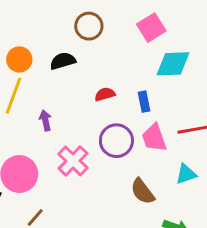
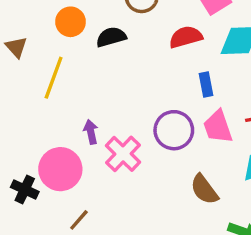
orange circle: (19, 59) -> (71, 22), moved
red semicircle: (105, 94) -> (186, 37), moved, size x1.4
purple arrow: (45, 120) -> (91, 132), moved

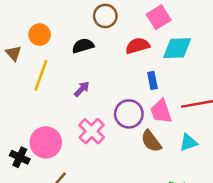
orange circle: (71, 22) -> (40, 35), moved
purple arrow: (91, 132) -> (82, 89), moved, turned 56
brown semicircle: (204, 189) -> (151, 141), moved

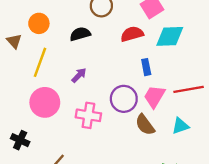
pink trapezoid: (161, 111) -> (154, 96), turned 50
pink cross: (92, 131) -> (88, 115), turned -35
pink circle: (46, 142) -> (45, 102), moved

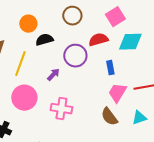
orange circle: (39, 23) -> (28, 24), moved
black semicircle: (80, 34) -> (44, 40), moved
purple circle: (124, 99) -> (75, 56), moved

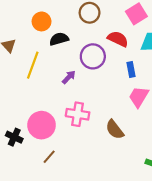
red semicircle: (98, 40) -> (118, 39), turned 42
pink circle: (24, 98) -> (42, 125), moved
brown semicircle: (109, 117) -> (115, 129), moved

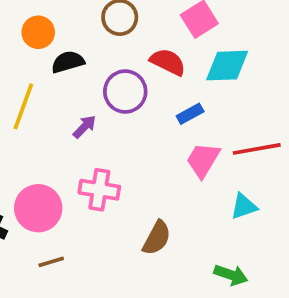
blue rectangle: (131, 69) -> (190, 114), turned 72
brown semicircle: (115, 129) -> (157, 238), moved, turned -115
brown line: (49, 157) -> (51, 262), turned 32

